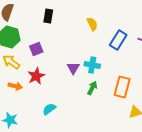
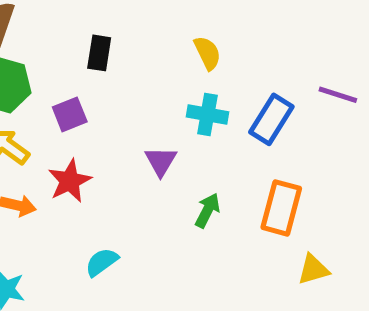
black rectangle: (48, 16) -> (99, 53), moved
blue rectangle: (118, 40) -> (271, 119), moved
cyan cross: (92, 65) -> (207, 114), moved

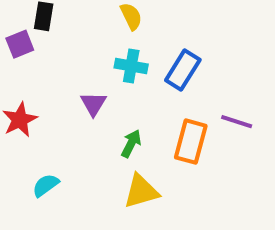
purple line: (338, 95) -> (237, 122), moved
purple square: (70, 114) -> (20, 44), moved
yellow triangle: (313, 269) -> (141, 191), moved, size x1.4

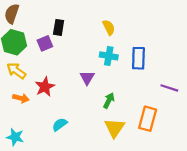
blue rectangle: (183, 70) -> (138, 58), turned -30
orange rectangle: (191, 142) -> (148, 119), moved
yellow triangle: (141, 191) -> (114, 128), turned -40

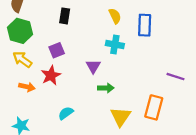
purple square: (45, 43) -> (57, 50), moved
blue rectangle: (138, 58) -> (145, 25), moved
green arrow: (109, 100) -> (106, 88), moved, turned 63

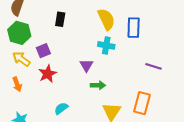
yellow semicircle: (115, 16) -> (106, 19), size x1.5
purple square: (57, 50) -> (43, 51), moved
purple line: (175, 77) -> (154, 66), moved
orange arrow: (27, 87) -> (17, 84), moved, turned 56

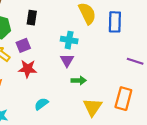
black rectangle: (60, 19) -> (32, 18), moved
cyan cross: (106, 45) -> (69, 40), moved
red star: (48, 74) -> (28, 69), turned 30

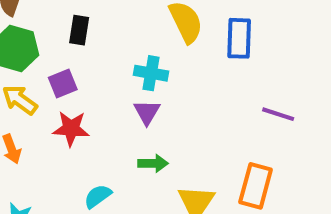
green arrow: (79, 80) -> (153, 163), moved

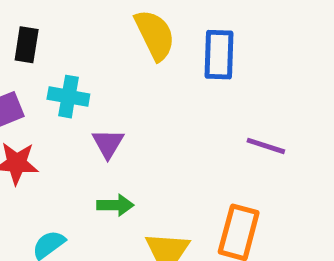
cyan cross: (151, 73) -> (68, 97), moved

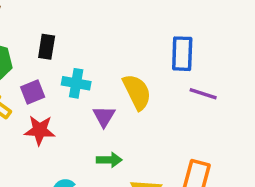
yellow semicircle: (155, 35) -> (137, 92), moved
purple line: (266, 146) -> (203, 94), moved

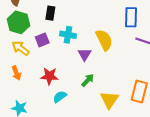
red star: (40, 130) -> (49, 76), moved
green arrow: (109, 160) -> (88, 80), turned -48

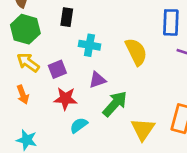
purple square: (42, 40) -> (57, 69), moved
purple triangle: (85, 54) -> (97, 80), moved, turned 40
green arrow: (88, 80) -> (115, 104), size x1.5

